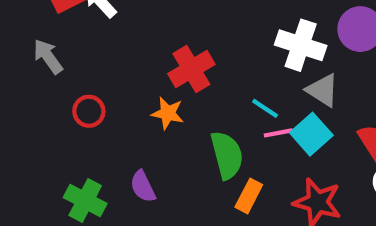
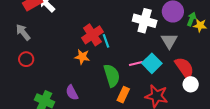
gray triangle: (323, 90) -> (169, 41), moved, turned 30
cyan line: (265, 108) -> (106, 41), moved, turned 40
red circle: (89, 111) -> (26, 59), moved

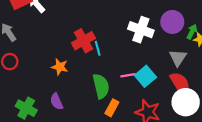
gray triangle: (169, 41) -> (178, 58), moved
orange star: (82, 57) -> (60, 67), moved
white circle: (191, 84) -> (186, 102), size x1.6

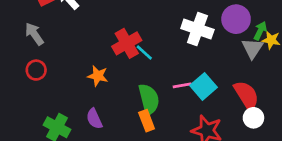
cyan line: (98, 48) -> (144, 52), turned -32
gray triangle: (178, 58) -> (252, 48), moved
white circle: (186, 102) -> (253, 118), size x0.6
orange rectangle: (112, 108) -> (147, 121), moved, turned -49

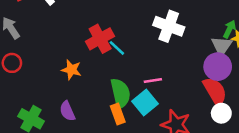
purple circle: (236, 19) -> (218, 67), moved
cyan square: (204, 86) -> (145, 102), moved

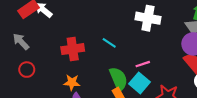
red cross: (100, 39) -> (73, 49), moved, turned 30
orange star: (71, 70) -> (72, 82), moved

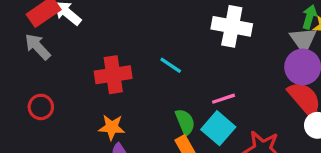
gray arrow: (21, 42) -> (38, 47), moved
green semicircle: (118, 79) -> (185, 122), size x0.7

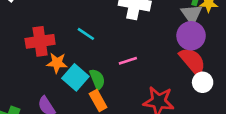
orange star: (112, 127) -> (57, 63), moved
cyan square: (218, 128) -> (75, 77), moved

